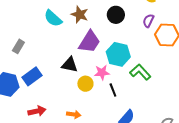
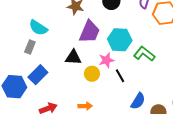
cyan semicircle: (53, 18) -> (38, 28), moved
gray rectangle: (18, 46) -> (30, 47), moved

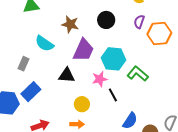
cyan semicircle: (38, 28) -> (44, 44), moved
yellow circle: (92, 74) -> (82, 104), moved

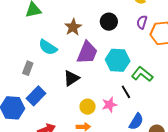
brown star: (70, 24) -> (73, 27), turned 30
black triangle: (67, 75) -> (71, 78), turned -36
pink star: (100, 79) -> (109, 105), moved
black line: (113, 95) -> (126, 92), moved

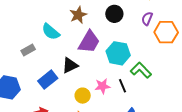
gray rectangle: (28, 68) -> (28, 50), turned 32
blue rectangle: (36, 96) -> (48, 80), moved
pink star: (109, 105) -> (102, 86), moved

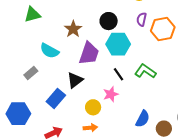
cyan hexagon: (118, 53) -> (118, 44), moved
black line: (123, 86) -> (119, 74), moved

